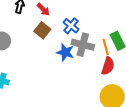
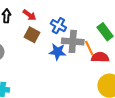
orange line: (106, 47) -> (89, 48), moved
red semicircle: (108, 66) -> (100, 57), turned -96

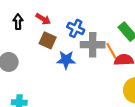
blue star: (58, 52) -> (66, 60), moved

